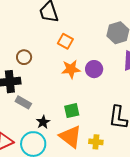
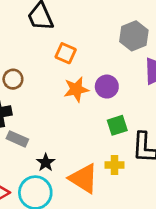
green square: (72, 111) -> (117, 125), moved
yellow cross: (96, 142) -> (115, 165), moved

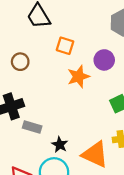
brown circle: (13, 79) -> (20, 62), moved
purple circle: (107, 87) -> (104, 60), moved

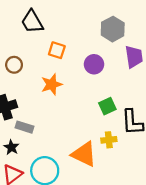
orange star: (78, 77) -> (52, 84), moved
black star: (60, 145) -> (11, 147), moved

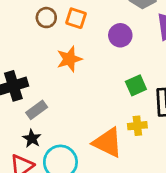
brown circle: (14, 65) -> (46, 18), moved
gray rectangle: (24, 127) -> (37, 110), turned -54
black star: (11, 147) -> (32, 138), moved

